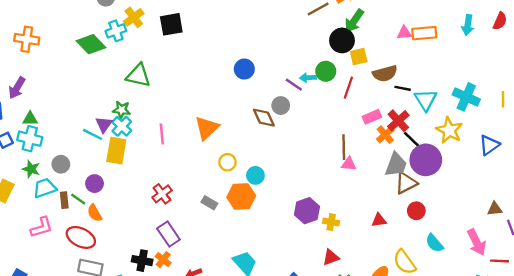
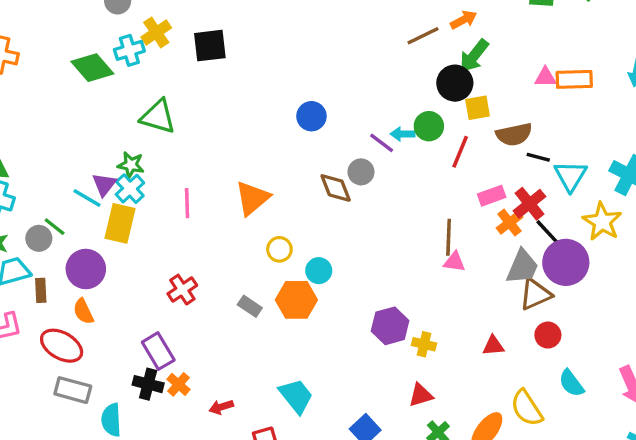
purple circle: (95, 184) -> (86, 269), size x1.5
green line: (78, 199) -> (55, 227), moved
purple rectangle: (168, 234) -> (158, 351), moved

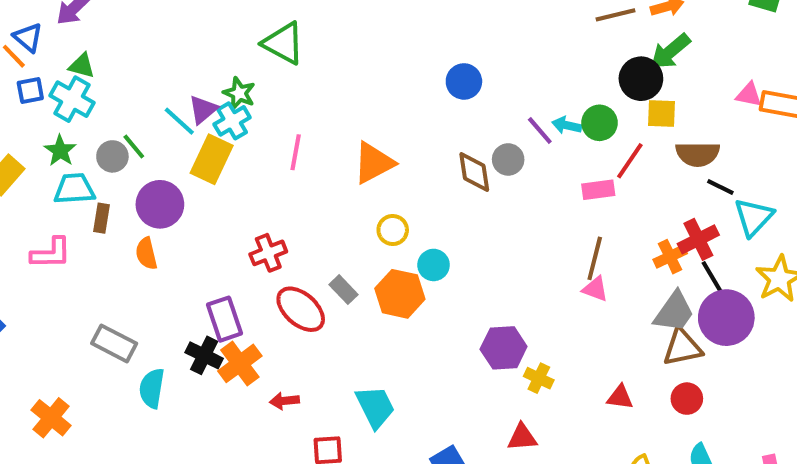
pink rectangle: (492, 196) -> (598, 190), moved
red ellipse: (62, 346) -> (301, 309), moved
orange cross: (178, 384) -> (240, 363), size x1.5

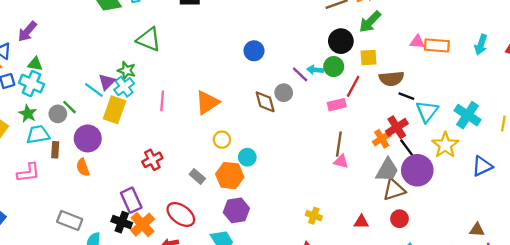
black circle: (641, 79) -> (341, 41), moved
red ellipse: (301, 309) -> (181, 214), moved
purple hexagon: (504, 348) -> (236, 210), moved

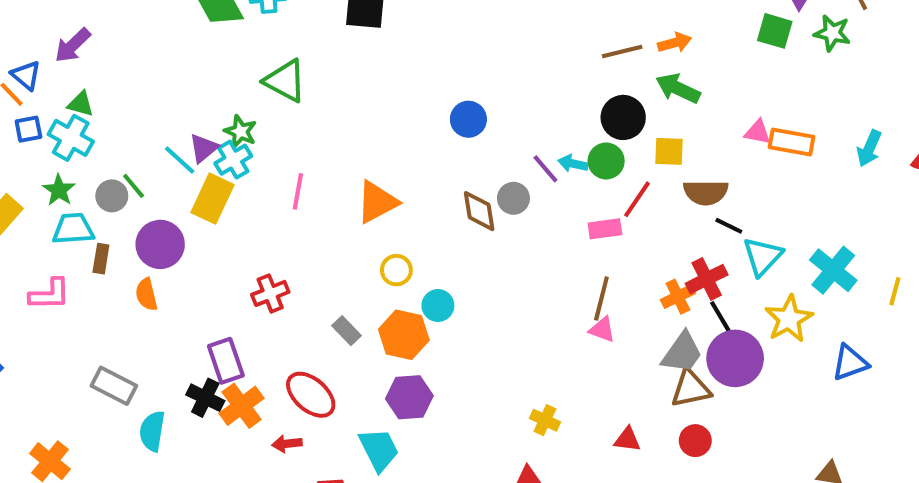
green arrow: (370, 22) -> (678, 88), turned 65

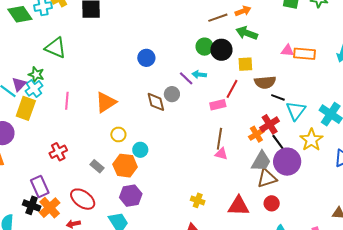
green circle: (606, 161) -> (205, 47), moved
red triangle: (627, 439) -> (239, 206), size x1.6

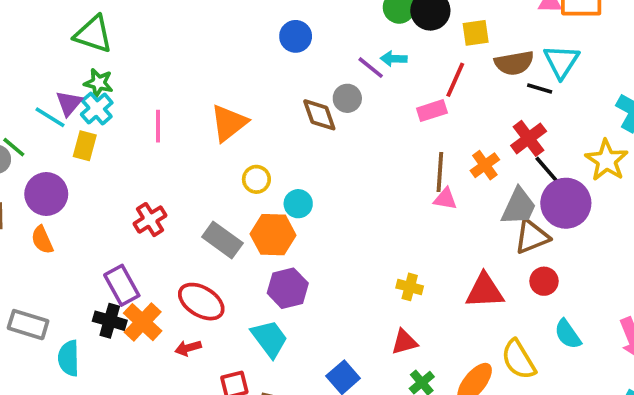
green triangle: (56, 48) -> (93, 34), moved
yellow rectangle: (26, 108) -> (85, 146), size x0.7
cyan triangle: (296, 111) -> (561, 61), moved
orange cross: (256, 134) -> (485, 165), moved
gray rectangle: (97, 166) -> (222, 240), size x1.5

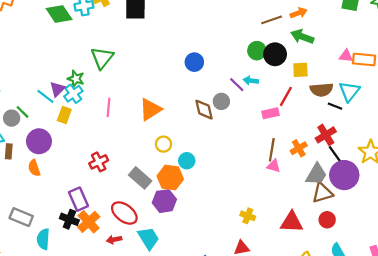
green triangle: (93, 34) -> (102, 58), moved, turned 45
purple hexagon: (288, 288) -> (164, 201), moved
cyan trapezoid: (269, 339) -> (148, 238), moved

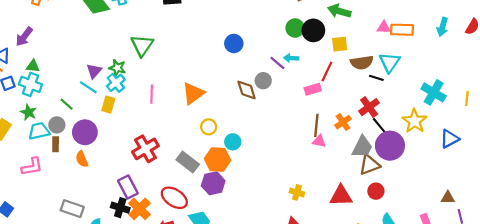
purple triangle: (57, 89) -> (94, 71), moved
gray circle: (12, 118) -> (57, 125), moved
red cross: (99, 162) -> (145, 149), size x1.4

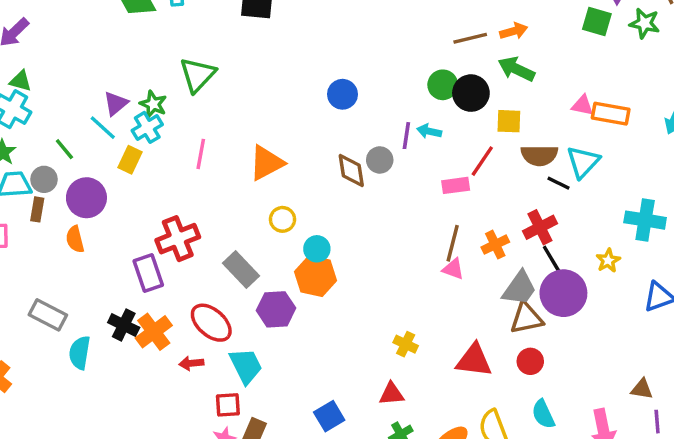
purple line: (277, 63) -> (406, 136), turned 49
cyan cross: (434, 92) -> (645, 220), turned -30
yellow star: (415, 121) -> (608, 260), size x0.6
orange hexagon: (218, 160) -> (316, 276), moved
purple rectangle: (128, 187) -> (148, 273), moved

